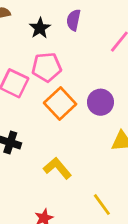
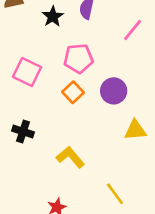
pink pentagon: (47, 67) -> (78, 58), moved
orange square: (60, 104) -> (73, 92), size x0.7

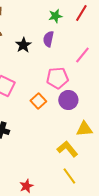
pink pentagon: (78, 58) -> (57, 78), moved
yellow L-shape: (70, 157) -> (67, 149), moved

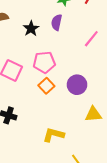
pink pentagon: (57, 78) -> (44, 62), moved
yellow L-shape: (67, 149) -> (53, 135), moved, turned -35

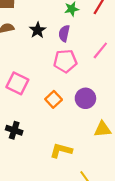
black star: (31, 29) -> (38, 30), moved
pink pentagon: (44, 62) -> (65, 61), moved

